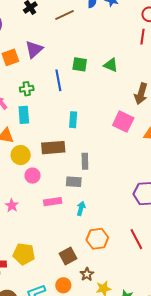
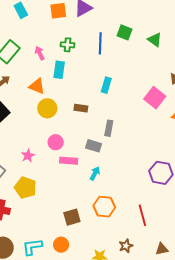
brown rectangle: (53, 148) -> (81, 108), size x0.6
pink circle: (32, 176) -> (56, 142), moved
yellow pentagon: (24, 254) -> (25, 188), moved
brown star: (87, 274) -> (126, 246), moved

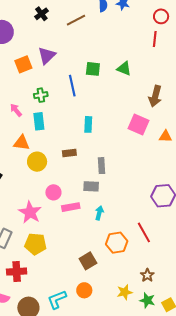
pink star: (28, 156) -> (30, 212), size x1.6
red line: (142, 215) -> (144, 232), moved

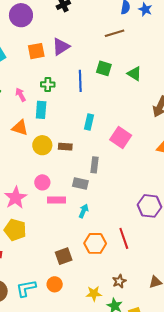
brown line: (76, 20) -> (115, 33), moved
pink square: (138, 125) -> (121, 137), moved
yellow circle: (37, 162) -> (42, 145), moved

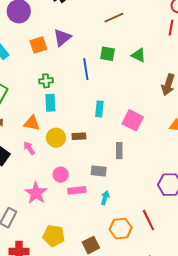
green cross: (48, 84) -> (46, 81), moved
pink arrow: (21, 95) -> (29, 148), moved
gray rectangle: (95, 165) -> (119, 151), moved
yellow pentagon: (15, 230) -> (54, 236), moved

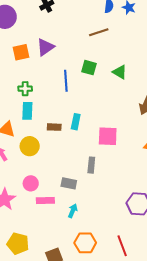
pink square: (133, 120) -> (108, 136), turned -30
brown rectangle: (79, 136) -> (54, 127), moved
red line: (148, 220) -> (122, 246), moved

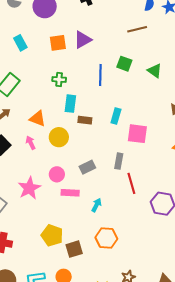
cyan rectangle: (27, 111) -> (70, 104), moved
cyan rectangle: (76, 122) -> (116, 116), moved
gray rectangle: (69, 183) -> (87, 167), moved, turned -42
yellow pentagon: (18, 244) -> (52, 235), moved
red line: (122, 246) -> (131, 183), moved

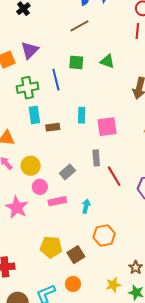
green cross: (59, 79) -> (28, 88), moved, size x1.5
yellow circle: (59, 137) -> (31, 166), moved

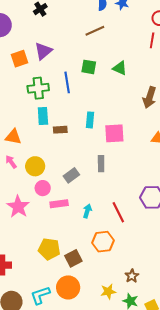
red line: (114, 176) -> (118, 212), moved
orange circle: (73, 284) -> (68, 287), size x1.5

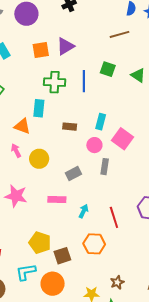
cyan rectangle: (43, 116) -> (39, 108), moved
pink square: (114, 133) -> (123, 139), turned 30
pink circle: (43, 188) -> (94, 145), moved
pink star: (18, 207) -> (16, 196), turned -30
cyan L-shape: (40, 295) -> (26, 272), moved

